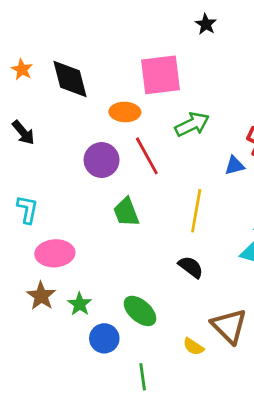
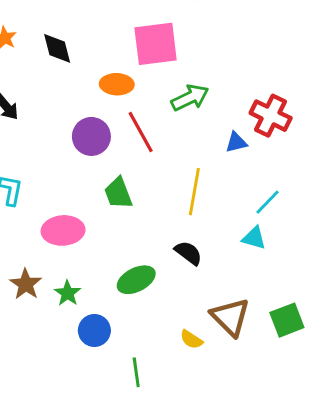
black diamond: (70, 79) -> (57, 48), size x0.7
pink ellipse: (55, 253) -> (63, 230), moved
green ellipse: (140, 311) -> (136, 280), moved, turned -68

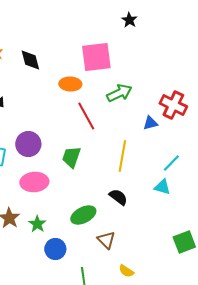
purple circle: (91, 136) -> (28, 144), moved
green trapezoid: (118, 193) -> (71, 157), turned 40
brown triangle: (230, 317) -> (106, 240), moved, size x0.7
yellow semicircle: (191, 339) -> (126, 271), moved

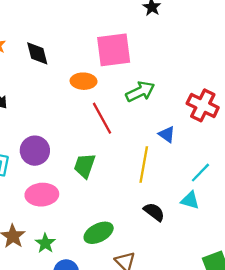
blue triangle: (150, 123) -> (167, 134), moved, turned 49
black semicircle: (118, 197) -> (154, 212), moved

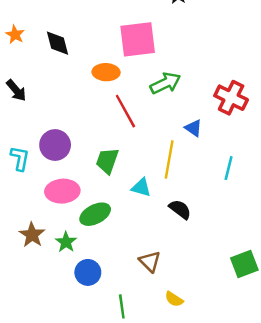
cyan line: (200, 173) -> (229, 168), turned -30
cyan triangle: (190, 200) -> (141, 187), moved
green ellipse: (99, 233) -> (95, 214), moved

